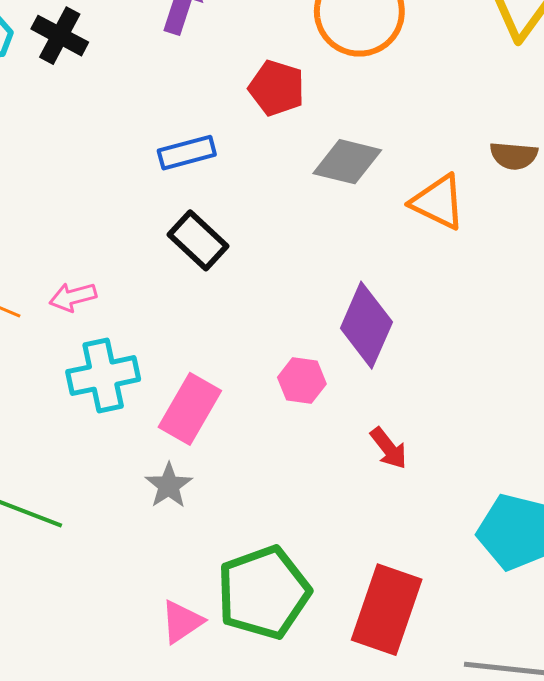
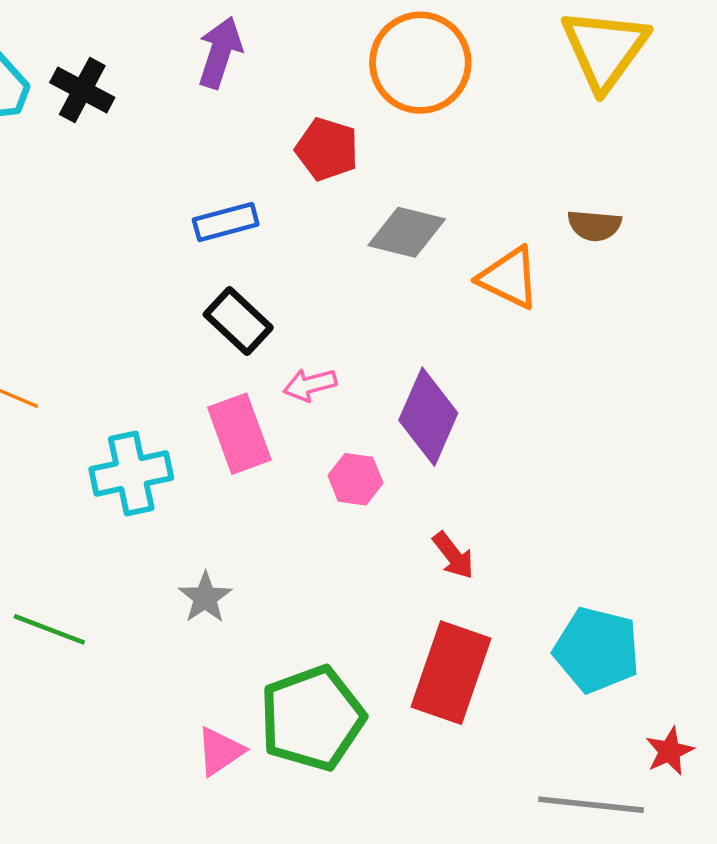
pink arrow: (73, 297) -> (310, 385), moved
pink rectangle: (190, 409) -> (239, 434), moved, turned -50
red rectangle: (387, 610) -> (451, 673), moved

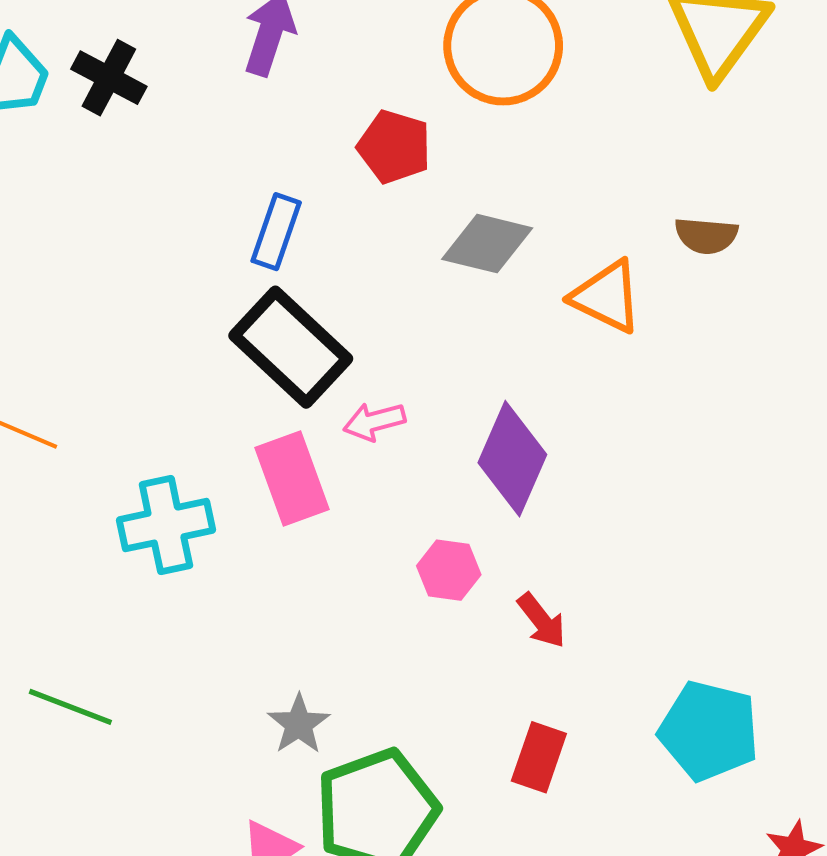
blue rectangle: (226, 222) -> (276, 232), turned -56
black rectangle: (238, 321) -> (291, 347), size x1.5
pink hexagon: (355, 479) -> (449, 570), moved
gray star: (205, 598) -> (299, 724), moved
red rectangle: (451, 673) -> (539, 757), size x0.6

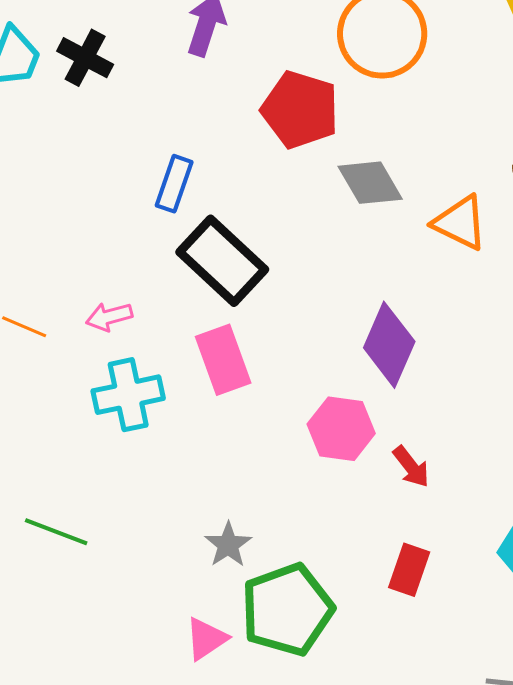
red pentagon: (394, 147) -> (300, 110), size x1.4
blue rectangle: (276, 232) -> (174, 184), moved
gray diamond: (487, 244) -> (370, 183), turned 46
pink arrow: (374, 421) -> (109, 317), moved
pink hexagon: (449, 570) -> (341, 429), size x1.4

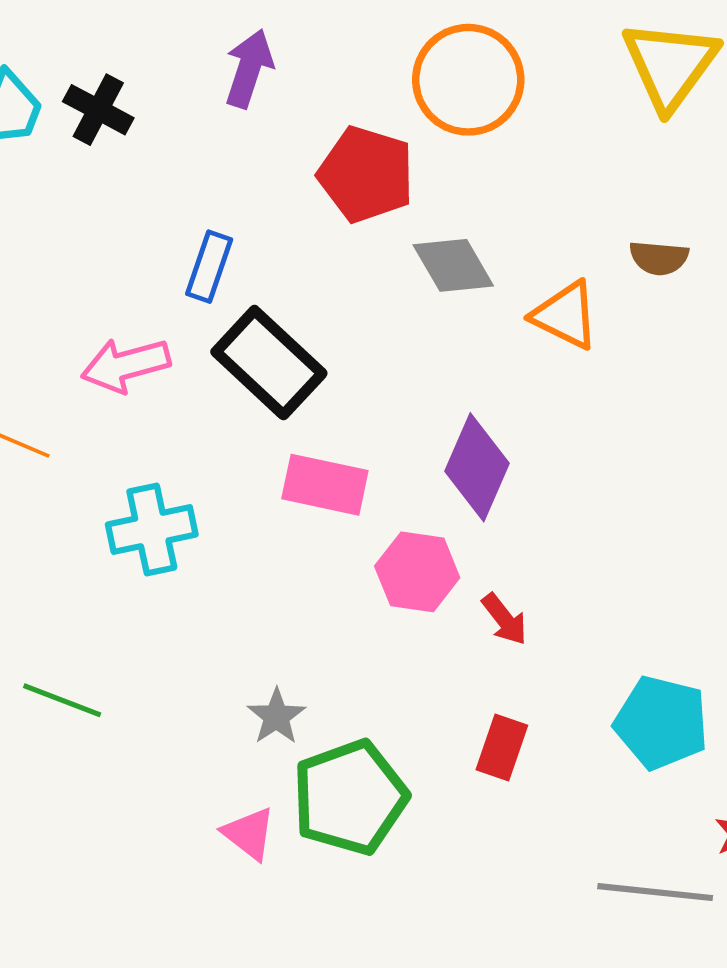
pink arrow: (109, 317) -> (126, 365), moved, size x1.5
pink rectangle: (223, 360) -> (325, 485), moved, turned -58
pink triangle: (206, 639) -> (249, 834), turned -48

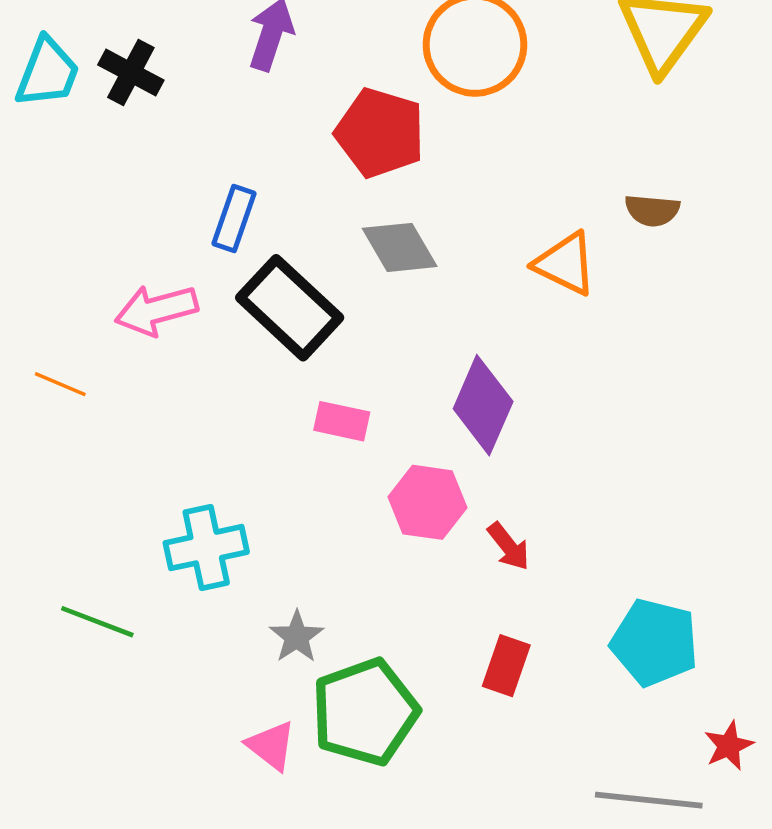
gray diamond: (453, 265) -> (400, 247), moved
pink rectangle: (325, 485) -> (342, 421), size x0.7
cyan cross: (152, 530) -> (206, 548), moved

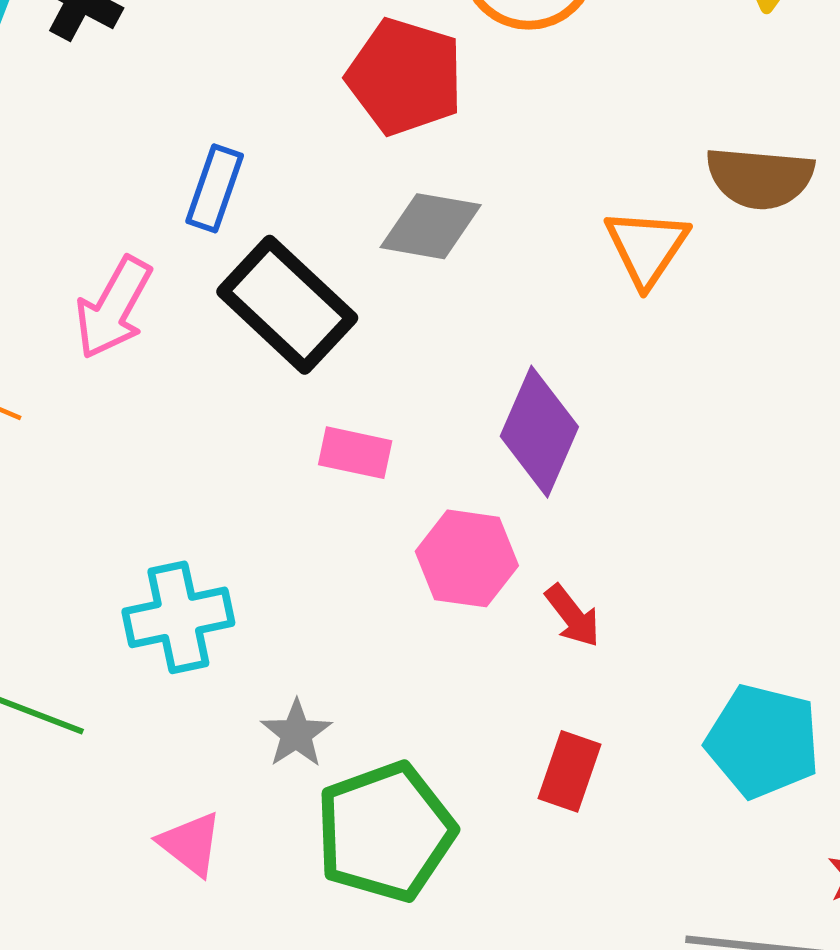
brown semicircle: (652, 210) -> (760, 178), size x1.5
gray diamond: (400, 247) -> (431, 226), turned -50
orange triangle: (565, 264) -> (647, 247), turned 38
pink arrow: (156, 310) -> (113, 308), turned -46
pink triangle: (271, 746) -> (190, 844), moved

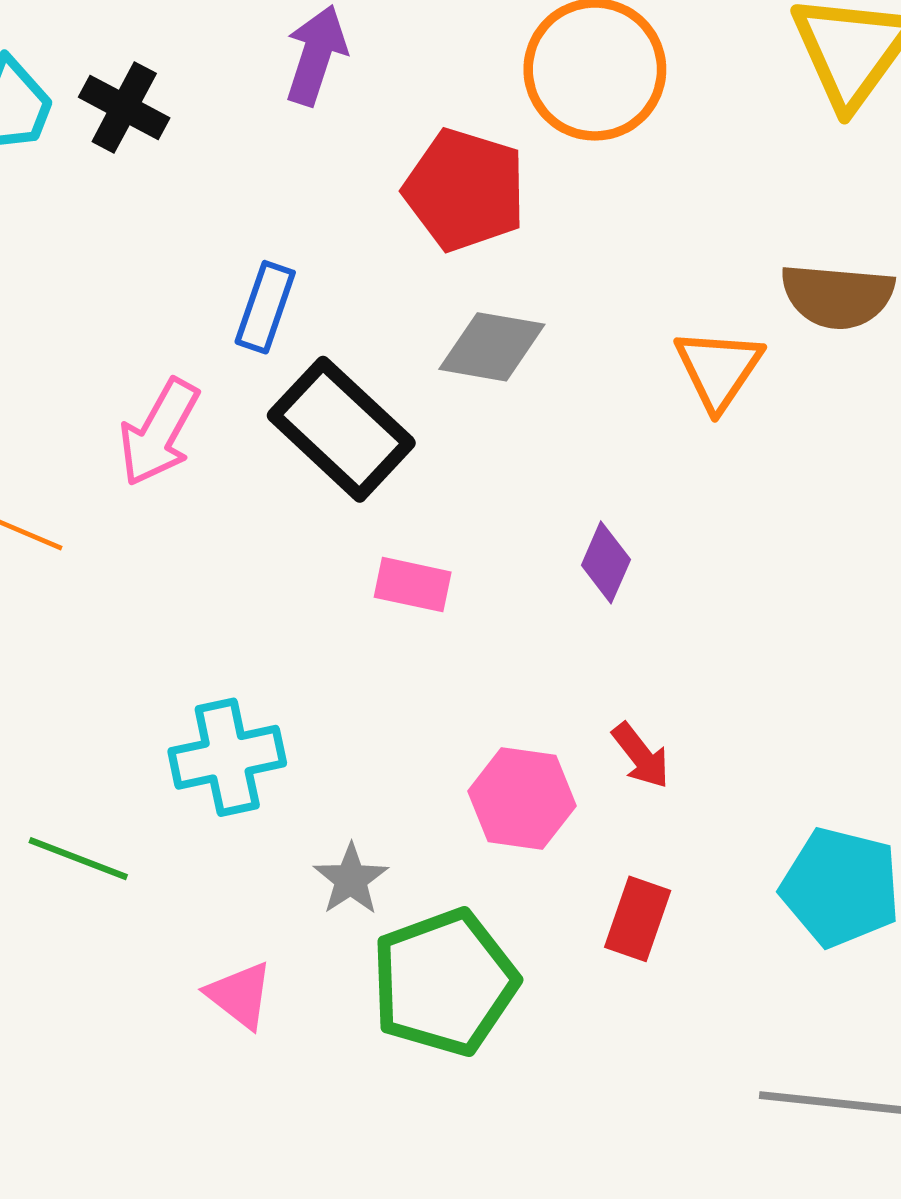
purple diamond: (539, 432) -> (606, 562), size x0.6
pink hexagon: (467, 558) -> (522, 798), moved

